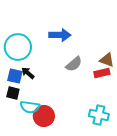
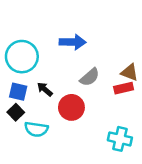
black arrow: (28, 73) -> (45, 89), moved
black square: (13, 93) -> (16, 112), turned 32
red circle: (44, 116) -> (71, 107), moved

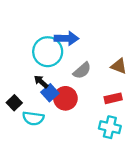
cyan circle: (22, 57) -> (48, 52), moved
red rectangle: (124, 88) -> (113, 98), moved
blue square: (18, 92) -> (50, 93), moved, turned 35

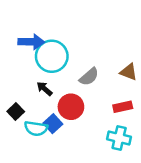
blue arrow: (67, 38) -> (31, 42), moved
blue square: (50, 93) -> (53, 124), moved

